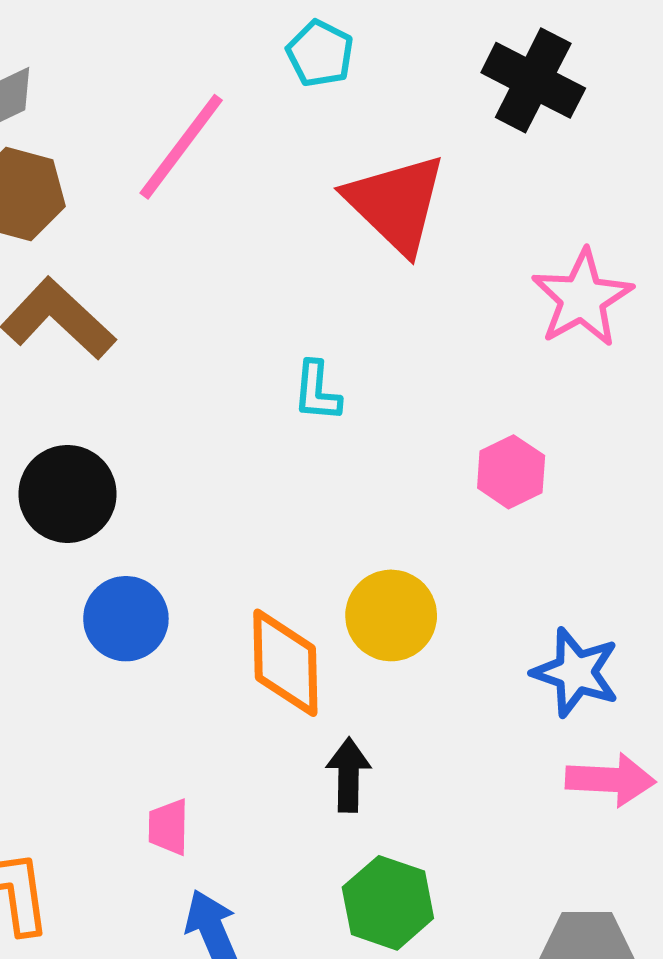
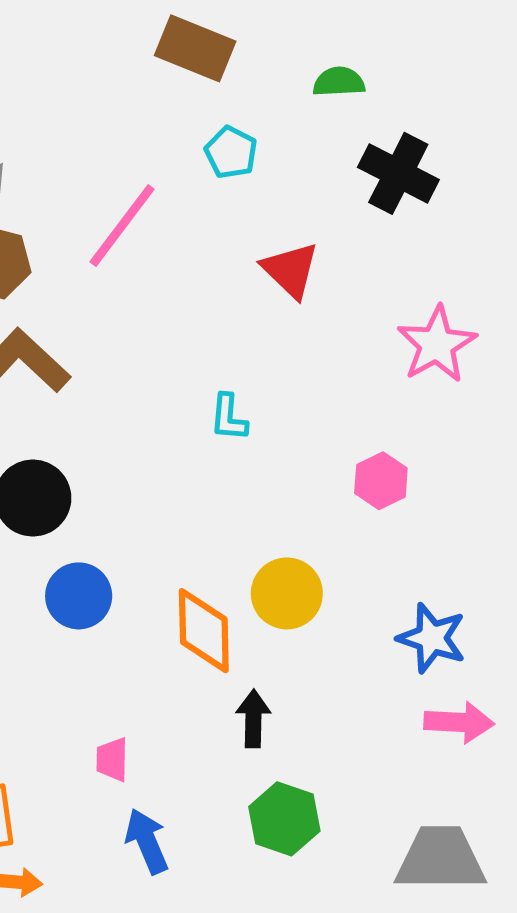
red triangle: (396, 203) -> (291, 270), size x0.7

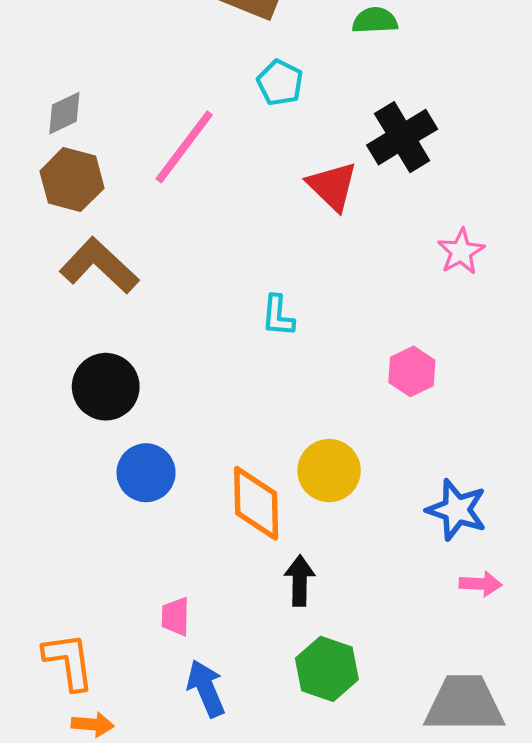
black cross: (398, 173) -> (402, 137), moved, turned 32
pink star: (437, 344) -> (461, 252), size x0.7
pink arrow: (459, 722) -> (481, 584), size x0.7

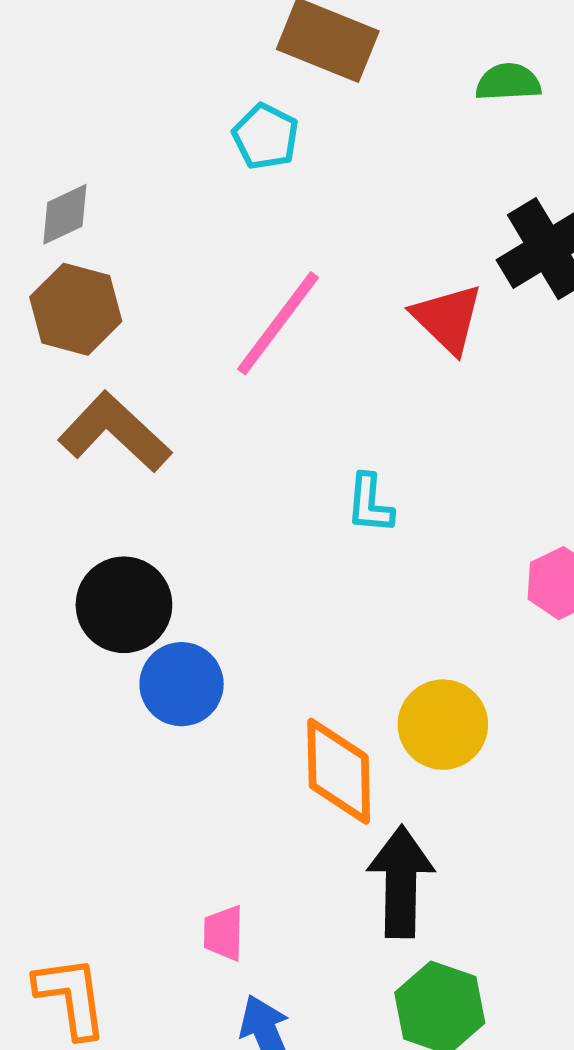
cyan pentagon: (280, 83) -> (266, 137), moved
pink line: (184, 147) -> (278, 323), moved
blue circle: (146, 473) -> (182, 684), moved
black arrow: (300, 581) -> (401, 882), size x1.5

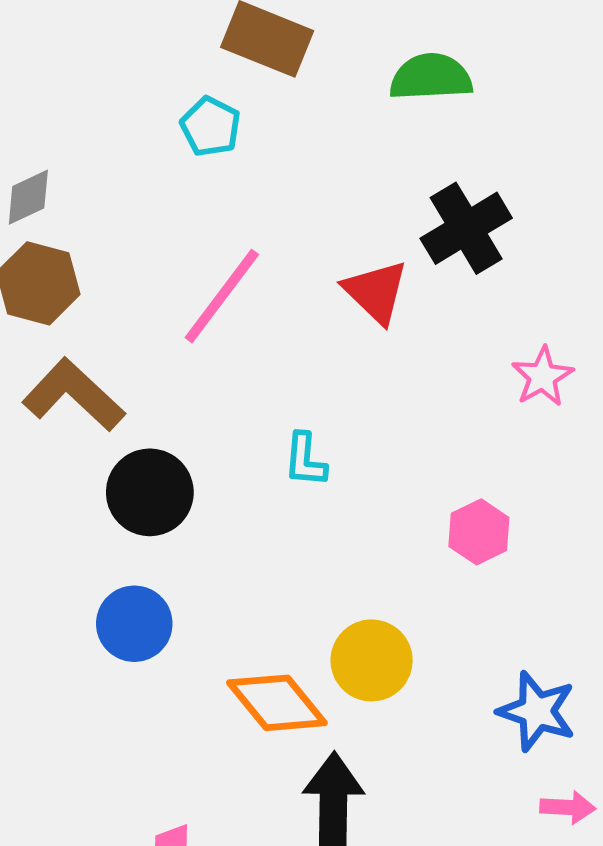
green semicircle: (508, 82) -> (431, 77), size x1.4
black circle: (124, 605) -> (150, 492), moved
orange diamond: (339, 771) -> (277, 703), turned -38

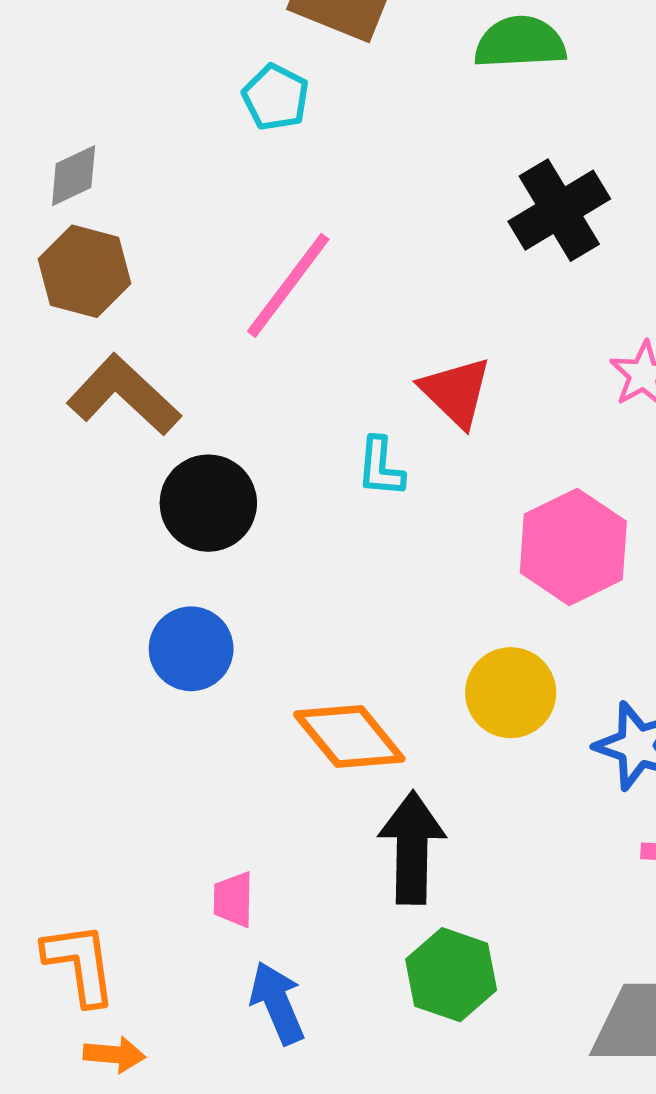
red triangle: (376, 292) -> (456, 392), moved
pink hexagon: (479, 532) -> (573, 547), size x1.6
yellow circle: (372, 660) -> (511, 693), moved

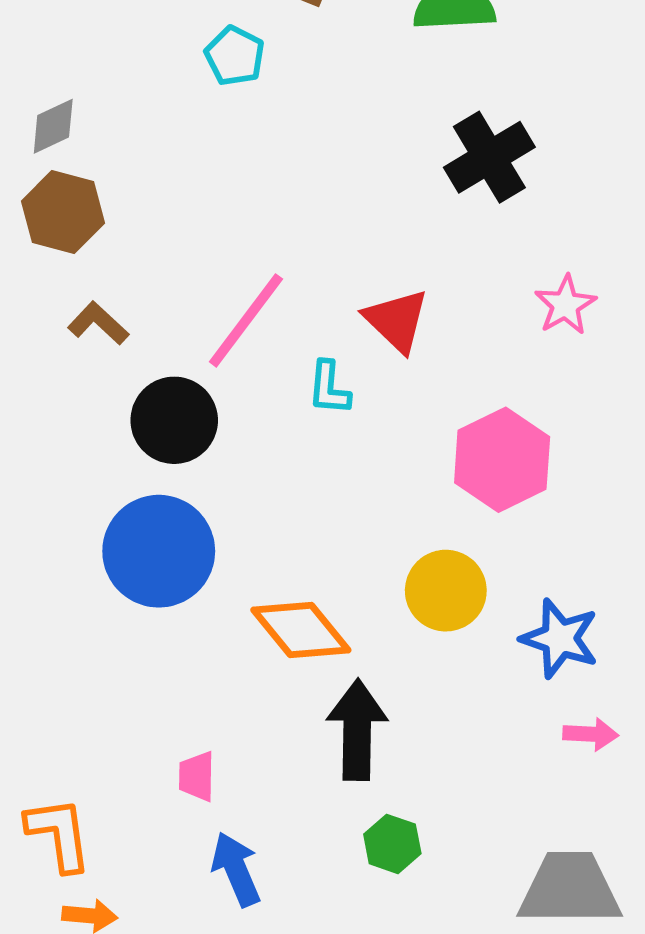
pink line: (288, 285) -> (246, 320), moved
brown L-shape: (124, 395) -> (98, 323), size x0.6
blue circle: (191, 649) -> (159, 551), size x1.5
green hexagon: (451, 975) -> (392, 844), size x0.7

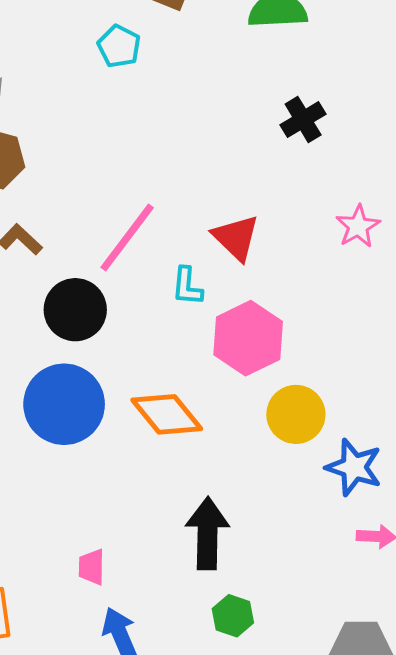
black cross: (489, 157) -> (303, 120), size x0.7
pink hexagon: (502, 460) -> (248, 338), moved
yellow circle: (446, 591) -> (296, 414), moved
orange diamond: (301, 630) -> (167, 414), moved

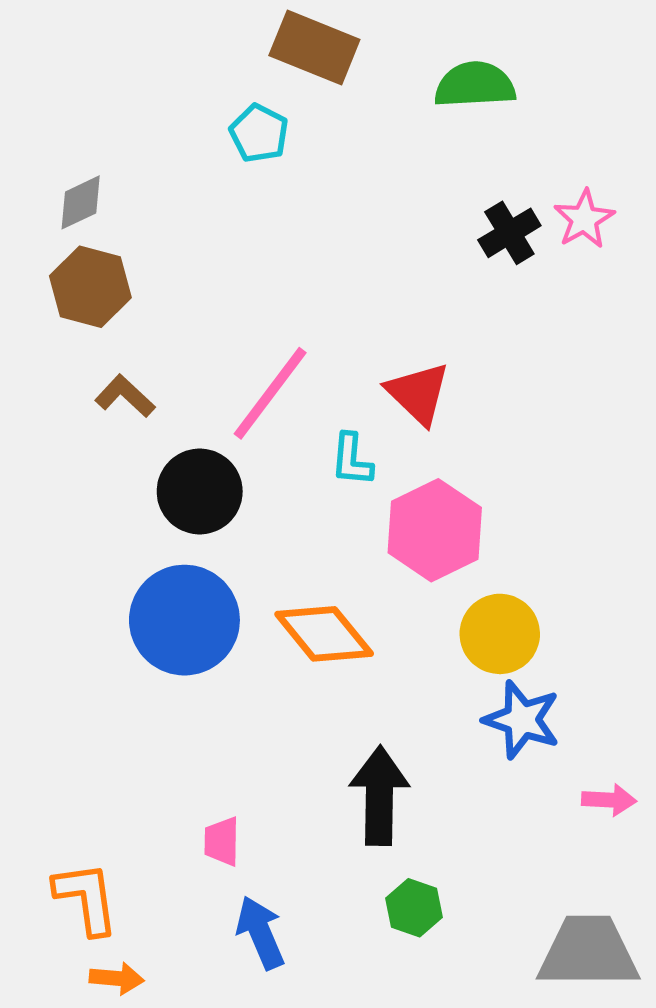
pink star: (358, 226) -> (584, 219), moved
blue star: (354, 467) -> (522, 720), moved

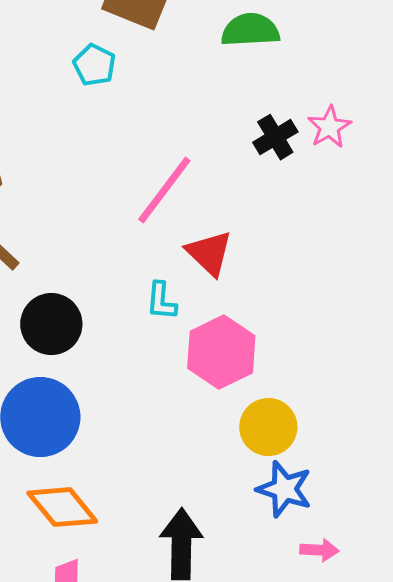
pink line: (270, 393) -> (164, 190), moved
orange diamond: (324, 634) -> (62, 507), moved
pink arrow: (609, 800) -> (319, 550), moved

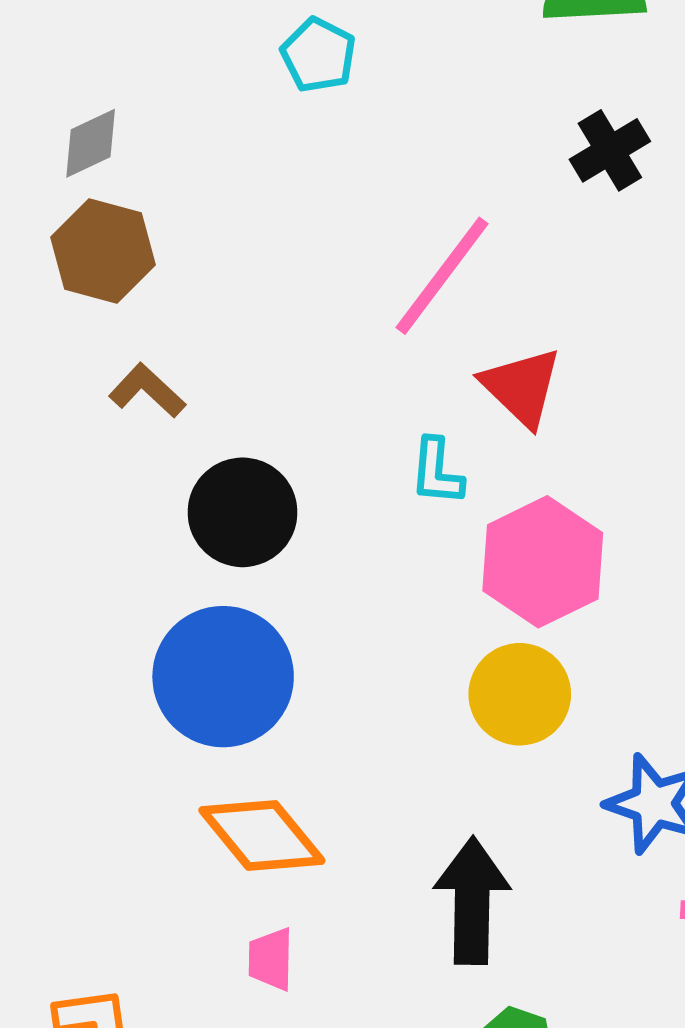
black cross: (275, 137) -> (610, 150), moved
yellow circle: (268, 427) -> (520, 694), moved

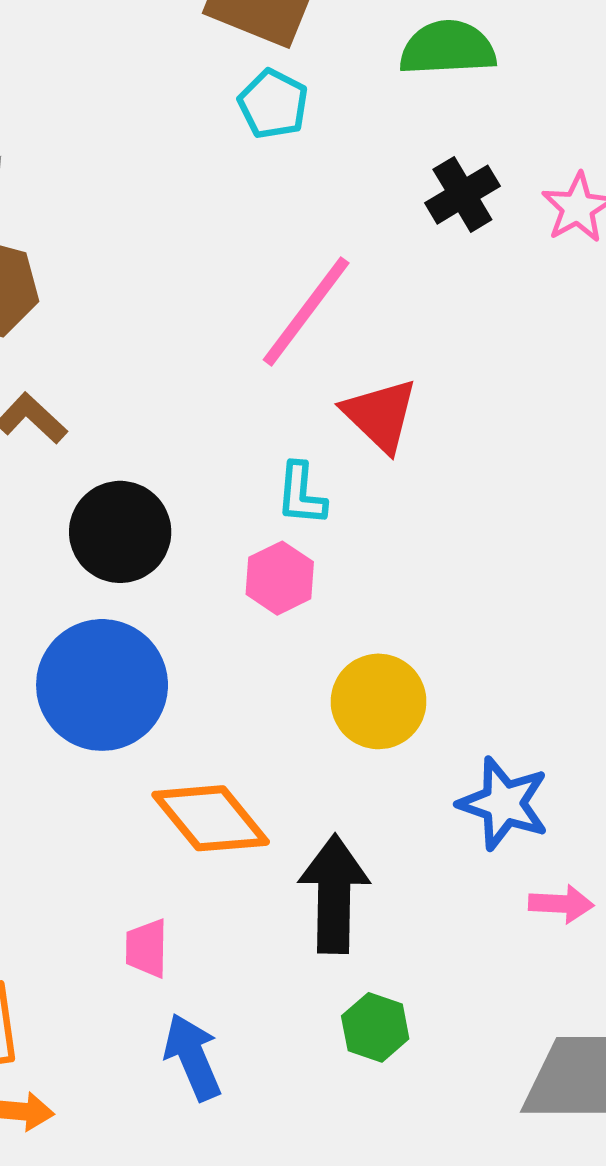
cyan pentagon: (318, 55) -> (273, 104), moved
pink hexagon: (543, 562) -> (280, 578), moved, size x0.6
orange diamond: (262, 835) -> (211, 818), moved

